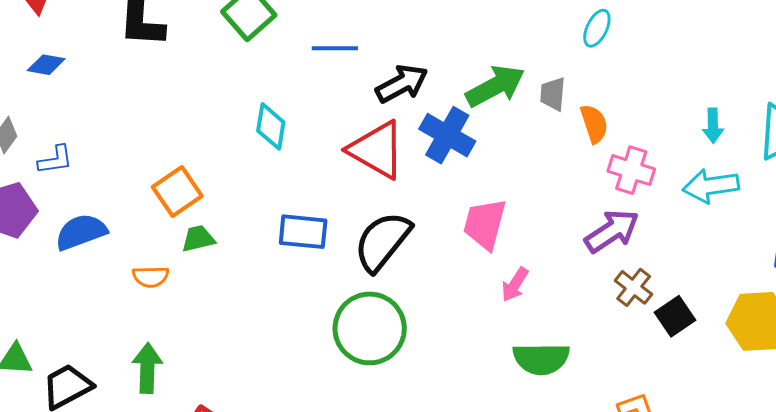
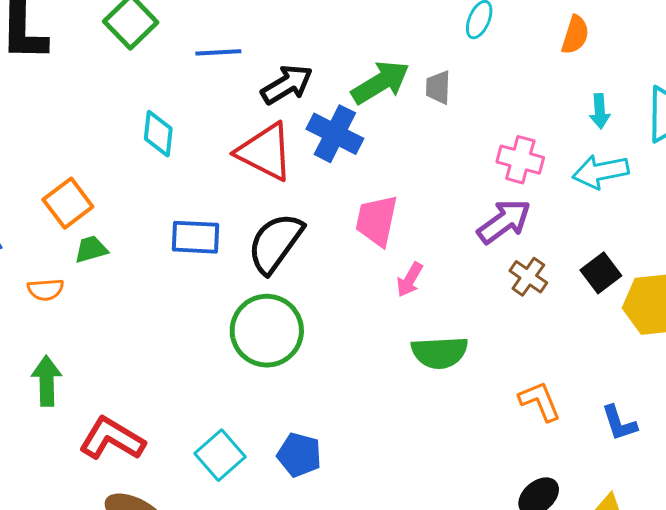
orange semicircle: (594, 124) -> (575, 35), moved, turned 39
black square: (675, 316) -> (601, 273), moved

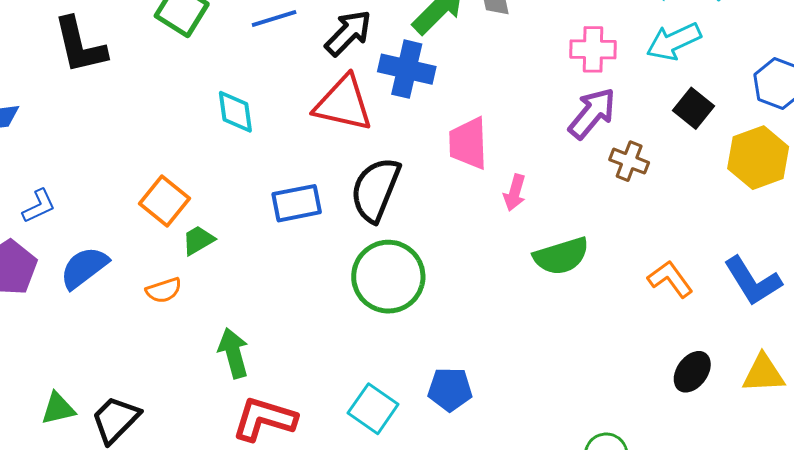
black square: (601, 273) -> (694, 108), moved
green arrow: (47, 381) -> (233, 353), moved
blue L-shape: (619, 423) -> (753, 281), size x1.5

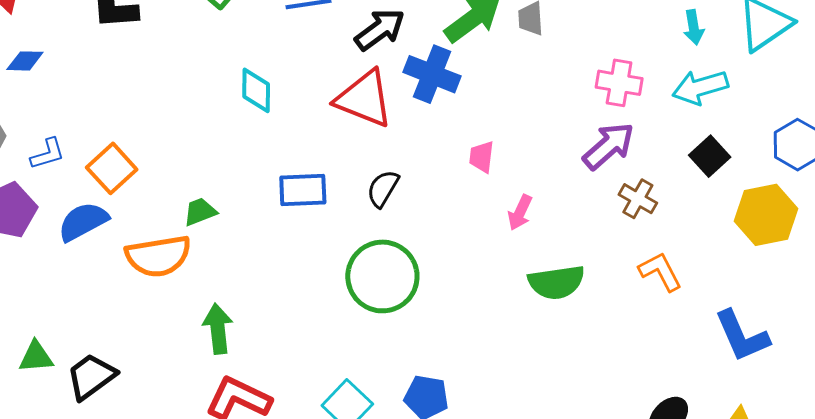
pink trapezoid: (468, 143) -> (482, 157), size x0.6
black semicircle: (375, 190) -> (383, 188), size x0.6
orange square: (165, 201) -> (112, 168), moved
orange L-shape: (670, 279) -> (660, 272), moved
orange semicircle: (164, 290) -> (158, 256), size x1.8

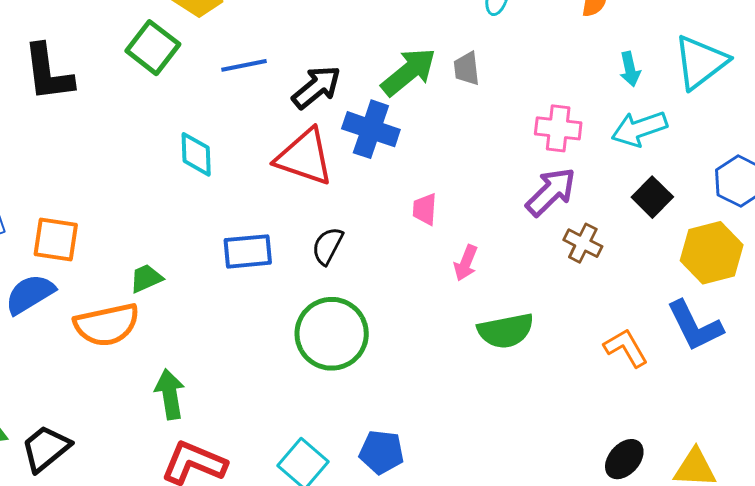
orange square: (112, 168) -> (56, 239), turned -36
orange L-shape: (660, 272) -> (626, 348), moved
blue L-shape: (742, 336) -> (695, 326), moved

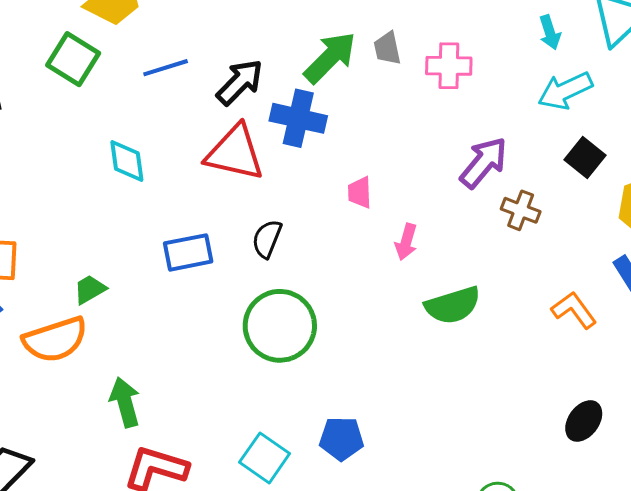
pink cross: (558, 128) -> (449, 66), moved

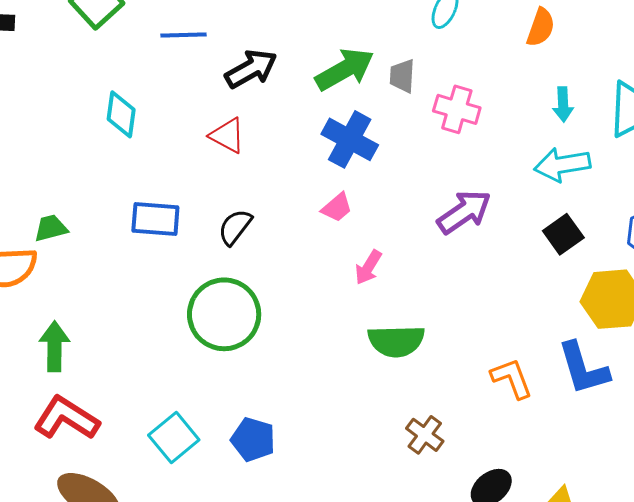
blue cross: (298, 118) -> (350, 139), moved
red triangle: (235, 153) -> (227, 136), size x0.6
pink trapezoid: (360, 193) -> (337, 207), turned -144
brown cross: (521, 210) -> (425, 435), moved

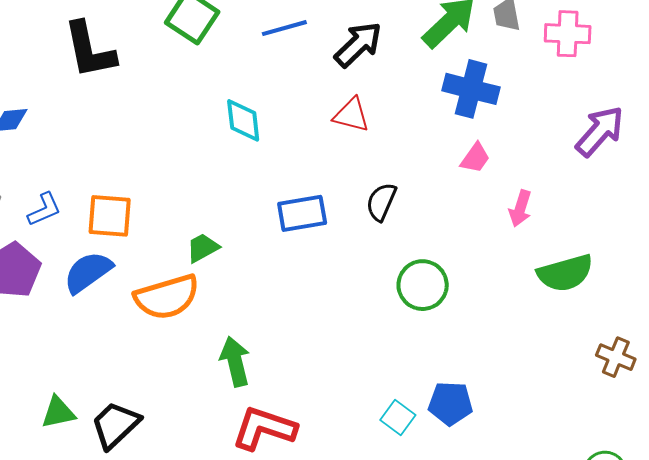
green circle: (224, 314) -> (423, 285), moved, size x0.7
cyan square: (174, 437) -> (398, 417), moved, size x0.7

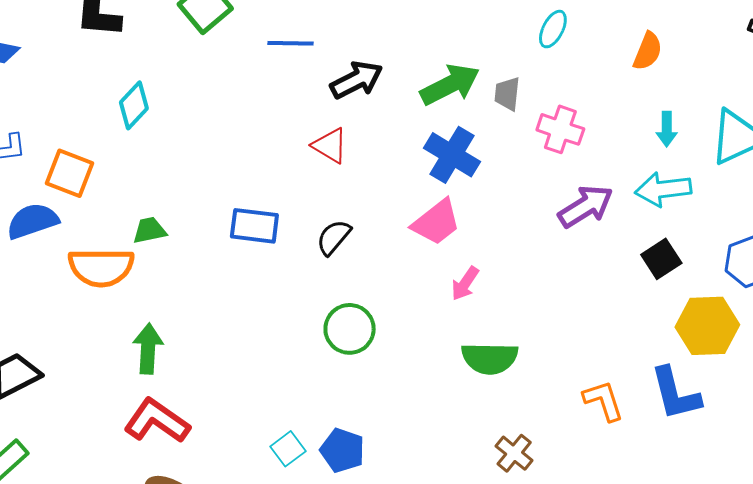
cyan diamond: (243, 120) -> (134, 105), moved, turned 33
purple arrow: (600, 131) -> (586, 206), moved
pink trapezoid: (475, 158) -> (436, 222), size x1.6

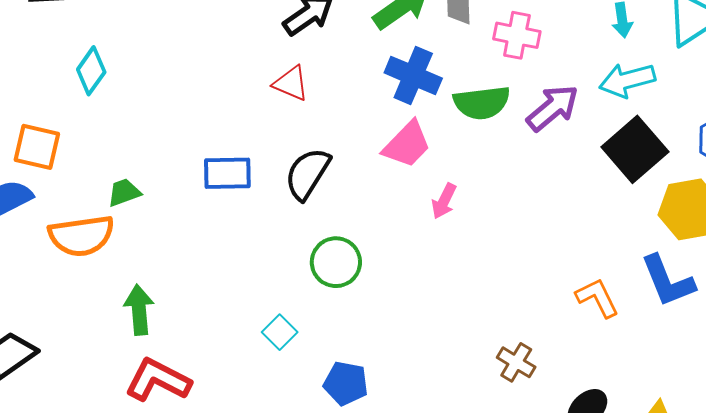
black semicircle: (334, 237) -> (307, 174), size x1.4
black square: (661, 259) -> (635, 149), size x1.6
green semicircle: (490, 358) -> (482, 103), moved
cyan square: (288, 449) -> (280, 332), moved

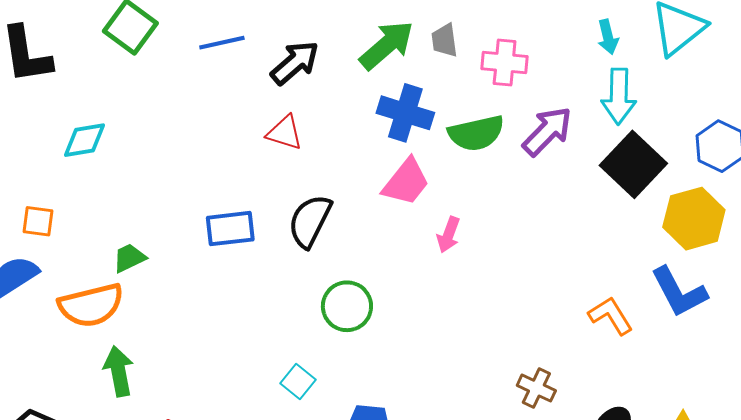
cyan diamond: (91, 71) -> (84, 140), turned 51
cyan arrow: (627, 80) -> (619, 96), turned -68
orange square: (37, 147) -> (38, 221), size x0.7
green arrow: (139, 310) -> (119, 371), moved

